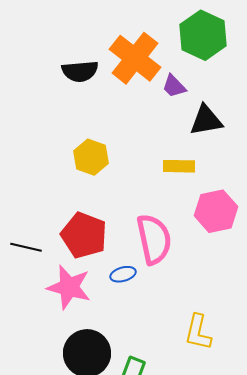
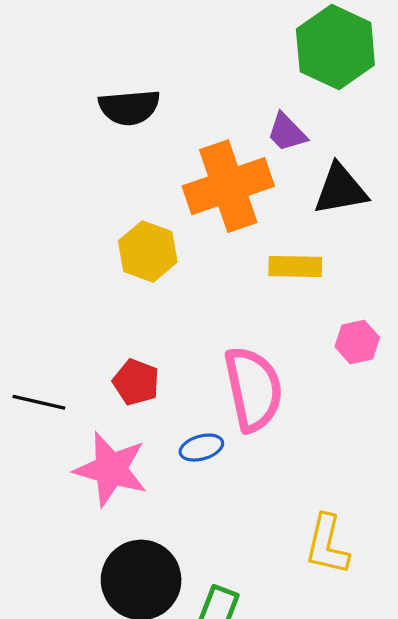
orange cross: (135, 58) -> (228, 186), moved, turned 33
pink hexagon: (216, 211) -> (357, 342), size x0.6
red pentagon: (84, 235) -> (136, 382), size x0.6

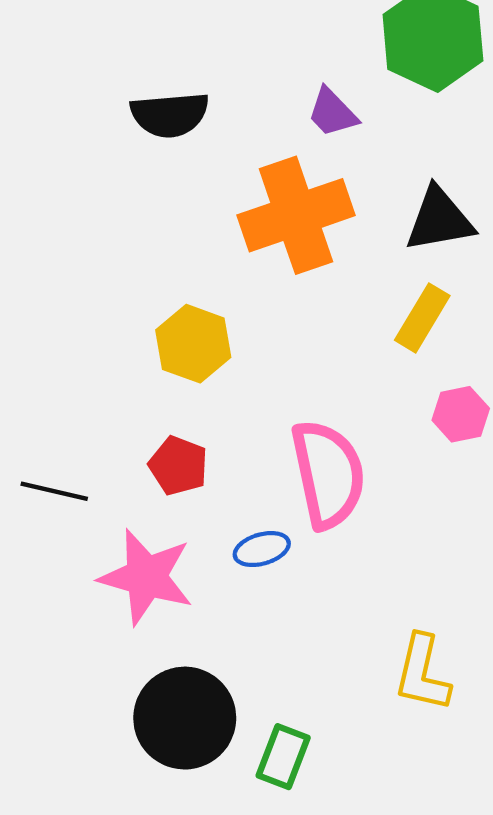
purple trapezoid: (287, 132) -> (332, 113), moved
yellow hexagon: (148, 251) -> (193, 344), moved
yellow rectangle: (295, 267) -> (422, 318), moved, turned -60

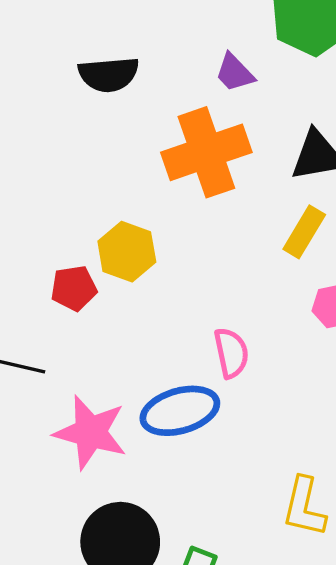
red pentagon: (178, 466) -> (74, 288), moved, turned -30
pink semicircle: (328, 474) -> (231, 353), size x0.6
blue ellipse: (262, 549) -> (180, 411), size x1.8

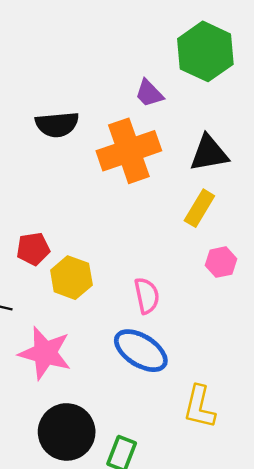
black semicircle: (109, 74) -> (57, 124), moved
yellow hexagon: (127, 252) -> (71, 278), moved
blue ellipse: (180, 411) -> (141, 351), moved, turned 48

